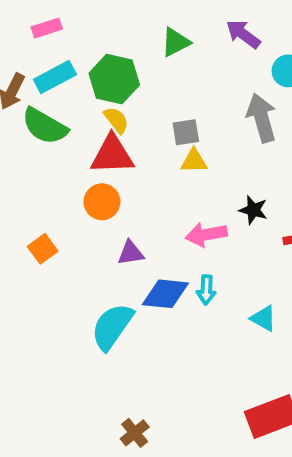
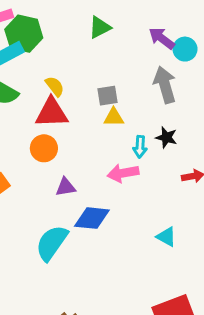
purple arrow: (243, 34) -> (162, 38), moved
green hexagon: (114, 79) -> (24, 34), moved
black star: (253, 210) -> (166, 137), moved
cyan arrow: (206, 290) -> (140, 147), moved

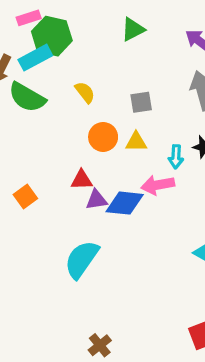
red triangle: (52, 113) -> (82, 180), moved, size x0.6
yellow triangle: (114, 117) -> (136, 142), moved
orange circle: (44, 148) -> (103, 137), moved
blue diamond: (92, 218) -> (125, 203), moved

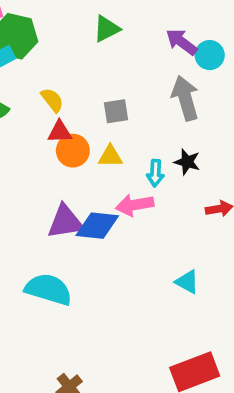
red triangle: (82, 180) -> (60, 132), moved
purple triangle: (96, 200) -> (65, 222), size x1.5
cyan semicircle: (82, 259) -> (48, 289), turned 72

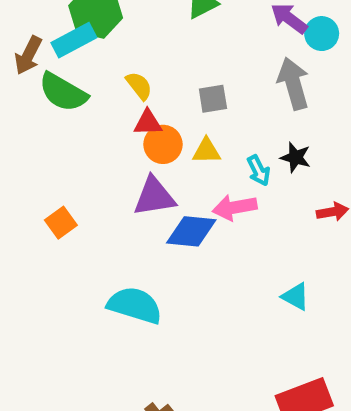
cyan arrow: (155, 173) -> (259, 170), turned -30
purple triangle: (65, 222) -> (154, 197), moved

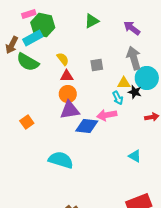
cyan circle: (322, 34) -> (147, 78), moved, size x1.5
orange circle: (163, 144) -> (68, 94), moved
yellow triangle: (206, 151) -> (124, 83), moved

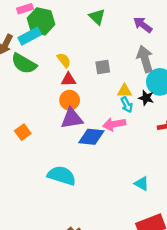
green triangle: (92, 21) -> (97, 17), turned -49
yellow triangle: (124, 83) -> (124, 91), moved
cyan triangle: (135, 156) -> (142, 184), moved

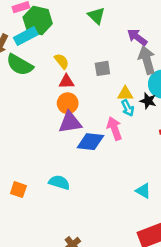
purple arrow: (143, 25) -> (137, 37), moved
pink arrow: (114, 124) -> (114, 128), turned 80
orange square: (23, 132) -> (18, 190), moved, turned -35
cyan semicircle: (62, 176) -> (59, 182), size x0.7

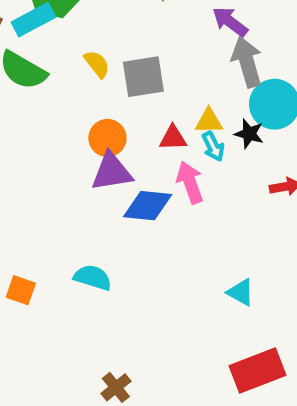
gray square: (102, 68) -> (143, 77), moved, size x1.5
red triangle: (66, 82) -> (173, 138), moved

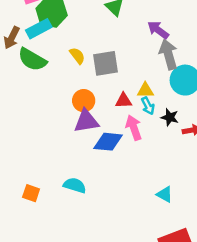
black star: (249, 134) -> (170, 117), moved

